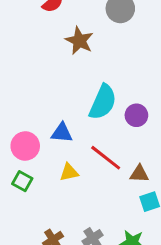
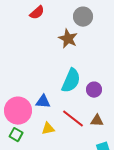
brown star: (79, 41) -> (68, 39), moved
pink circle: (25, 146) -> (18, 111), size x1.4
brown triangle: (139, 174) -> (97, 121), moved

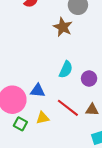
cyan semicircle: (71, 81) -> (66, 69), size x0.7
green square: (16, 135) -> (20, 124), moved

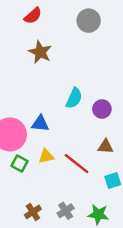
brown star: (63, 27) -> (40, 52), moved
red line: (68, 108) -> (76, 164), moved

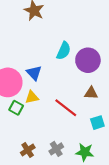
purple circle: (102, 109) -> (88, 60), size x1.5
blue triangle: (40, 124) -> (34, 73), turned 42
yellow triangle: (46, 156) -> (32, 97), moved

